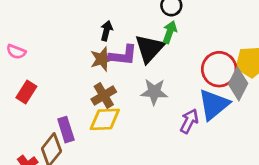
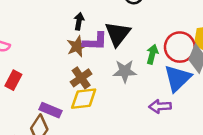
green arrow: (170, 32) -> (152, 54), moved
purple arrow: (189, 121) -> (160, 106), moved, turned -115
purple rectangle: (66, 130) -> (51, 110), turned -45

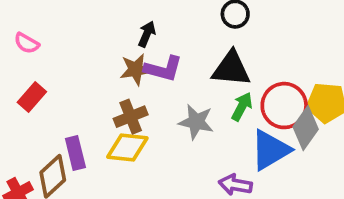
black triangle: (118, 34) -> (231, 69), moved, turned 44
purple rectangle: (51, 110) -> (75, 153), turned 40

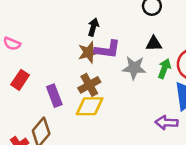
black triangle: (231, 69) -> (154, 44), size x0.6
gray star: (196, 122) -> (134, 68), moved
purple rectangle: (75, 153) -> (54, 96), moved

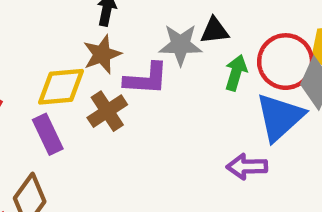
purple L-shape: (107, 49) -> (146, 79), moved
gray star: (134, 68) -> (180, 45), moved
yellow diamond: (90, 106) -> (61, 87), moved

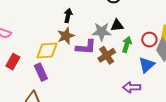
red circle: (286, 62) -> (149, 40), size x0.6
brown cross: (107, 111) -> (107, 55), moved
blue triangle: (280, 117) -> (147, 65), size x0.7

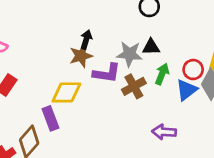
black arrow: (68, 16) -> (86, 40), moved
yellow diamond: (47, 51) -> (66, 92), moved
blue triangle: (147, 65) -> (187, 90), moved
purple rectangle: (41, 72) -> (50, 118), moved

